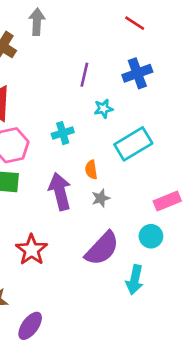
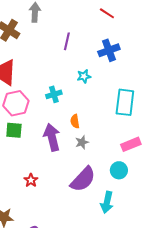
purple line: (84, 75) -> (67, 41), moved
cyan rectangle: (133, 144) -> (125, 102), moved, turned -52
red star: (31, 250) -> (31, 180), size x0.6

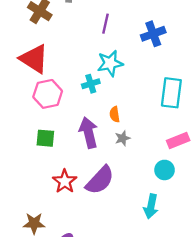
cyan star: (84, 76) -> (110, 63), moved, size x1.6
green square: (14, 130) -> (45, 138), moved
purple semicircle: (83, 179) -> (100, 180), moved
red star: (31, 180) -> (65, 181), size x1.5

